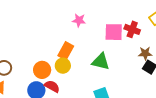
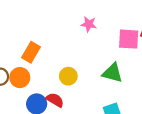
orange rectangle: (66, 51) -> (31, 52), moved
orange circle: (42, 70) -> (20, 78), moved

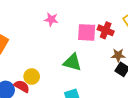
yellow circle: (68, 76) -> (32, 77), moved

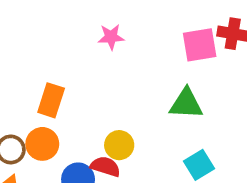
pink star: (51, 19) -> (111, 37), moved

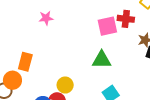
pink star: (111, 37) -> (46, 18), moved
orange circle: (42, 144) -> (12, 80), moved

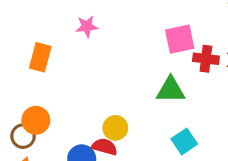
red cross: (126, 19) -> (206, 59), moved
orange rectangle: (25, 62) -> (40, 57), moved

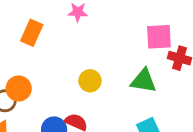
yellow circle: (115, 128) -> (90, 81), moved

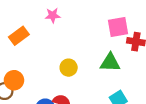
orange rectangle: (32, 33) -> (19, 36), turned 36

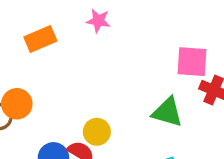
yellow circle: (69, 68) -> (97, 132), moved

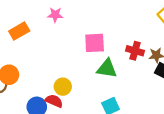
pink square: (192, 62) -> (95, 43), moved

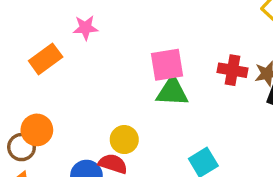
pink star: (55, 15) -> (85, 28), moved
green triangle: (107, 69) -> (172, 92), moved

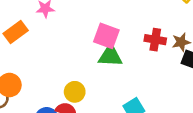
pink square: (167, 65) -> (106, 36), turned 30

